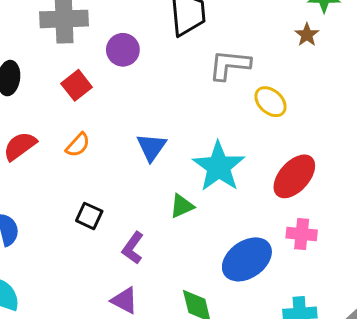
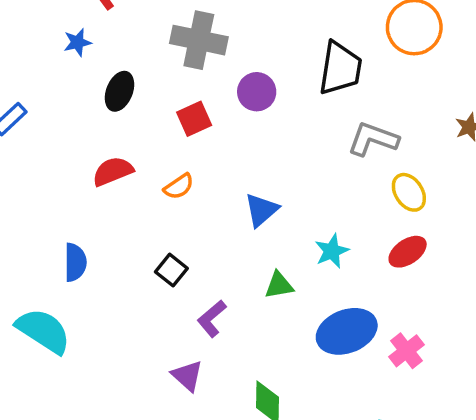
cyan star: (219, 167) -> (332, 251), size x0.6
red ellipse: (294, 176) -> (408, 252), moved, size x0.7
pink cross: (302, 234) -> (406, 351), turned 32
blue ellipse: (247, 259) -> (347, 331), moved

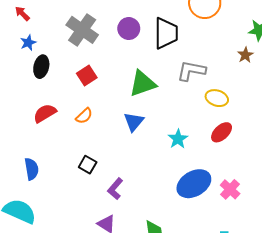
gray cross: (199, 40) -> (82, 30), turned 32
blue star: (77, 42) -> (28, 43), moved
purple circle: (257, 92) -> (129, 29), moved
yellow ellipse: (409, 192) -> (217, 98), turned -30
green triangle: (279, 285) -> (142, 84), moved, size x1.6

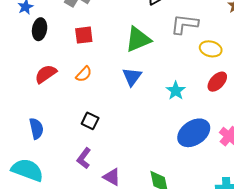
red square: (87, 76) -> (84, 35), turned 30
purple L-shape: (115, 189) -> (84, 158), moved

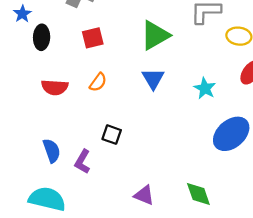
red semicircle: (46, 74) -> (55, 87), turned -135
purple L-shape: (84, 158) -> (83, 162), moved

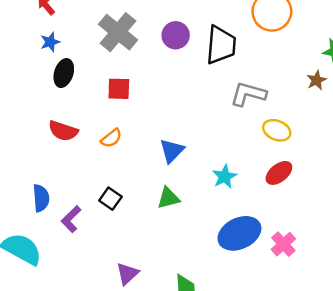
green triangle: (155, 35) -> (168, 198), moved, size x0.7
purple triangle: (144, 195) -> (127, 274), turned 40

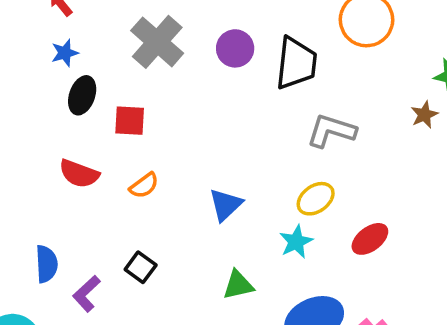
red square: (119, 89) -> (130, 121), moved
yellow ellipse: (277, 130) -> (316, 199), moved, turned -60
green triangle: (168, 198) -> (238, 285), moved

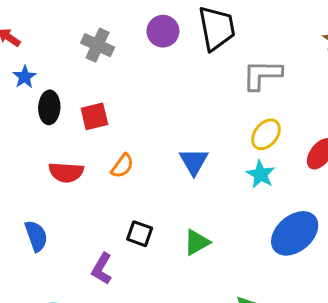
gray cross: (157, 42) -> (98, 45), size x0.7
blue semicircle: (47, 264) -> (36, 236), moved
green triangle: (238, 285) -> (197, 242), moved

